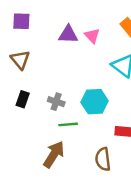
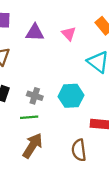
purple triangle: (68, 34) -> (35, 33), moved
green line: (68, 124) -> (29, 117), moved

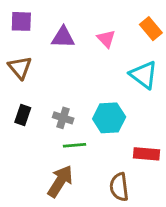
green line: (29, 117) -> (75, 145), moved

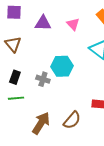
cyan hexagon: (109, 118) -> (62, 66), moved
green line: (75, 145) -> (16, 98), moved
brown semicircle: (119, 187) -> (72, 120), moved, turned -132

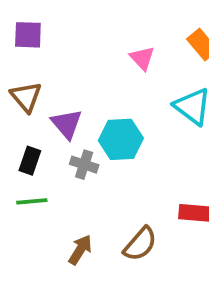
purple triangle: (43, 23) -> (67, 124), moved, turned 48
brown arrow: (41, 123) -> (80, 250), size x0.7

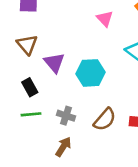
black rectangle: (30, 161) -> (30, 87), turned -48
gray cross: (84, 165) -> (66, 116), moved
brown semicircle: (140, 244) -> (105, 120), moved

